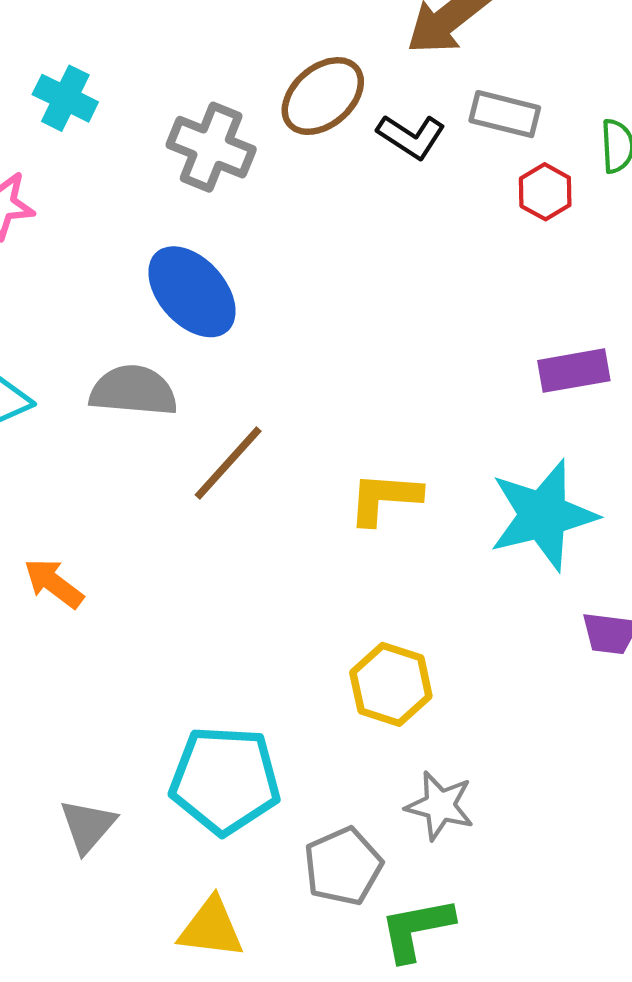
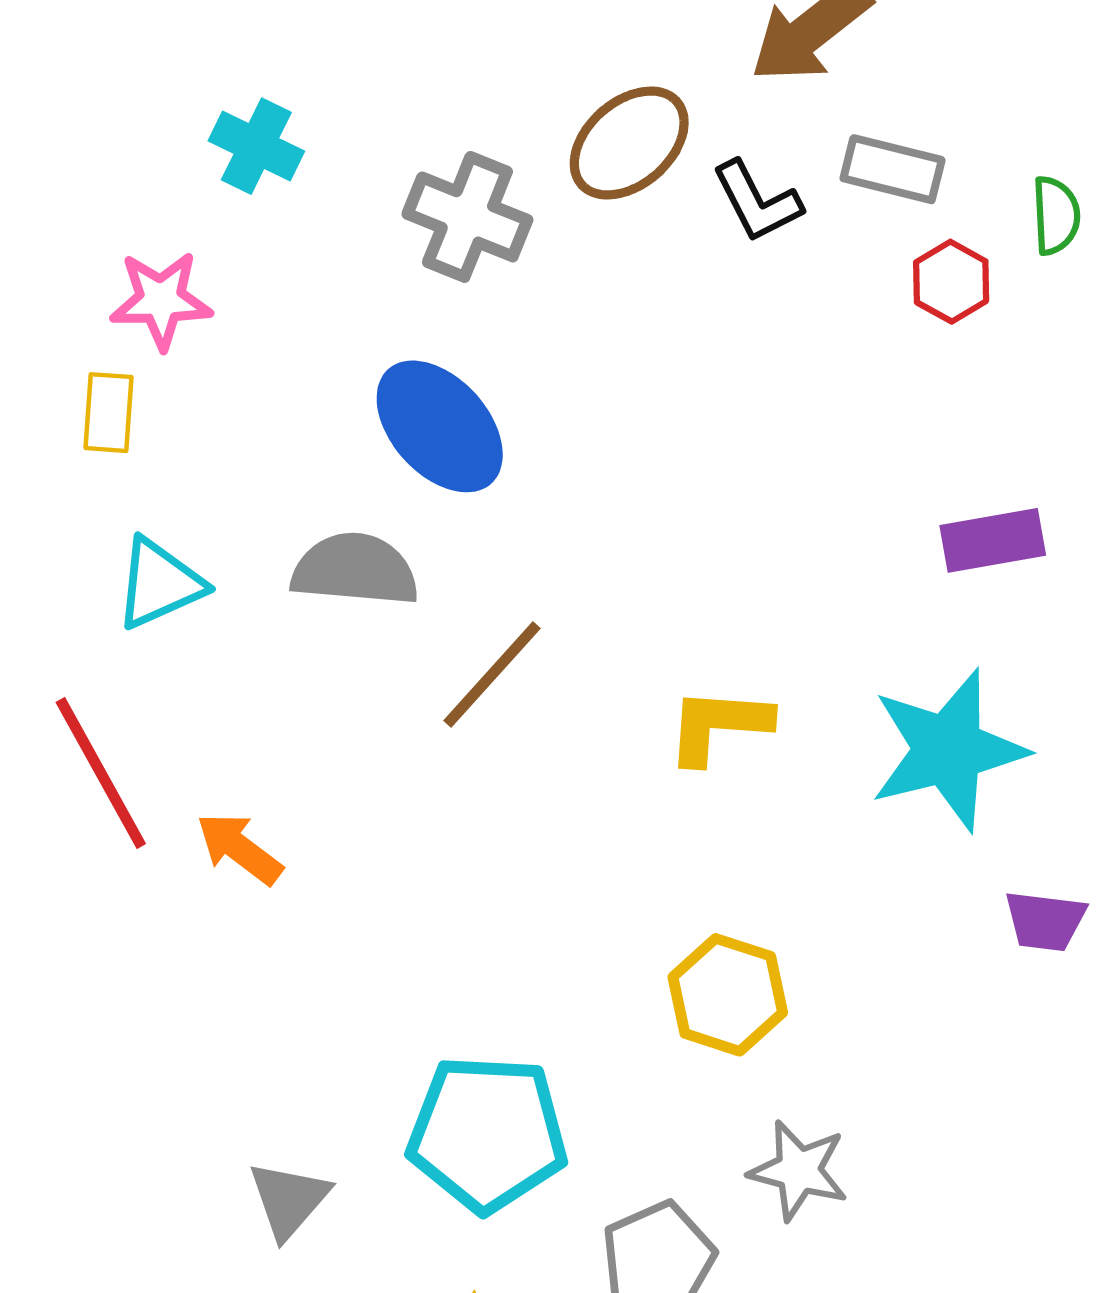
black L-shape: (411, 136) -> (757, 202), turned 30

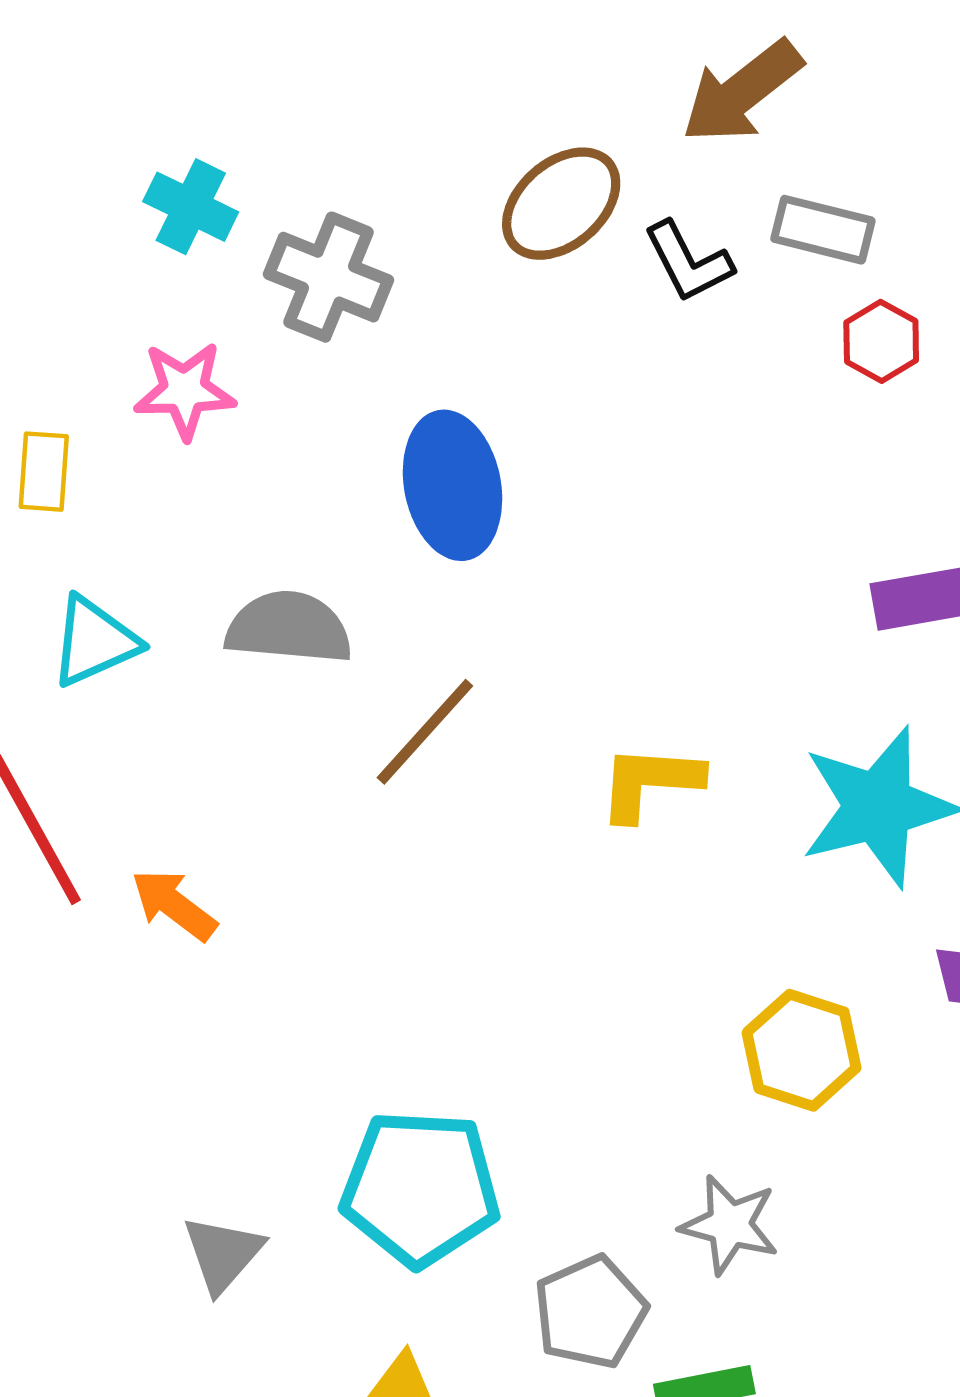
gray cross: (467, 217) -> (329, 277), moved
pink star: (161, 300) -> (185, 390), moved
blue ellipse: (440, 426) -> (453, 485), moved, turned 31
yellow hexagon: (728, 995) -> (802, 1050), moved

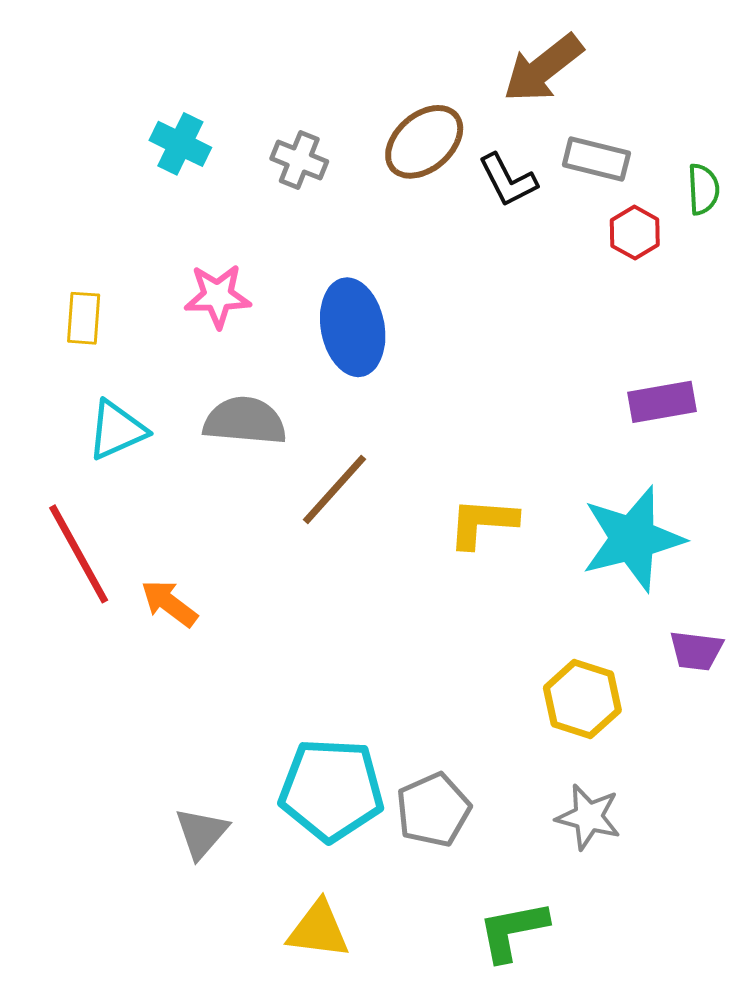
gray cross: (329, 277) -> (299, 160), moved, size x0.7
pink star: (185, 390) -> (218, 296), moved
gray star: (730, 1225) -> (588, 817), moved
gray pentagon: (590, 1312) -> (433, 810), moved

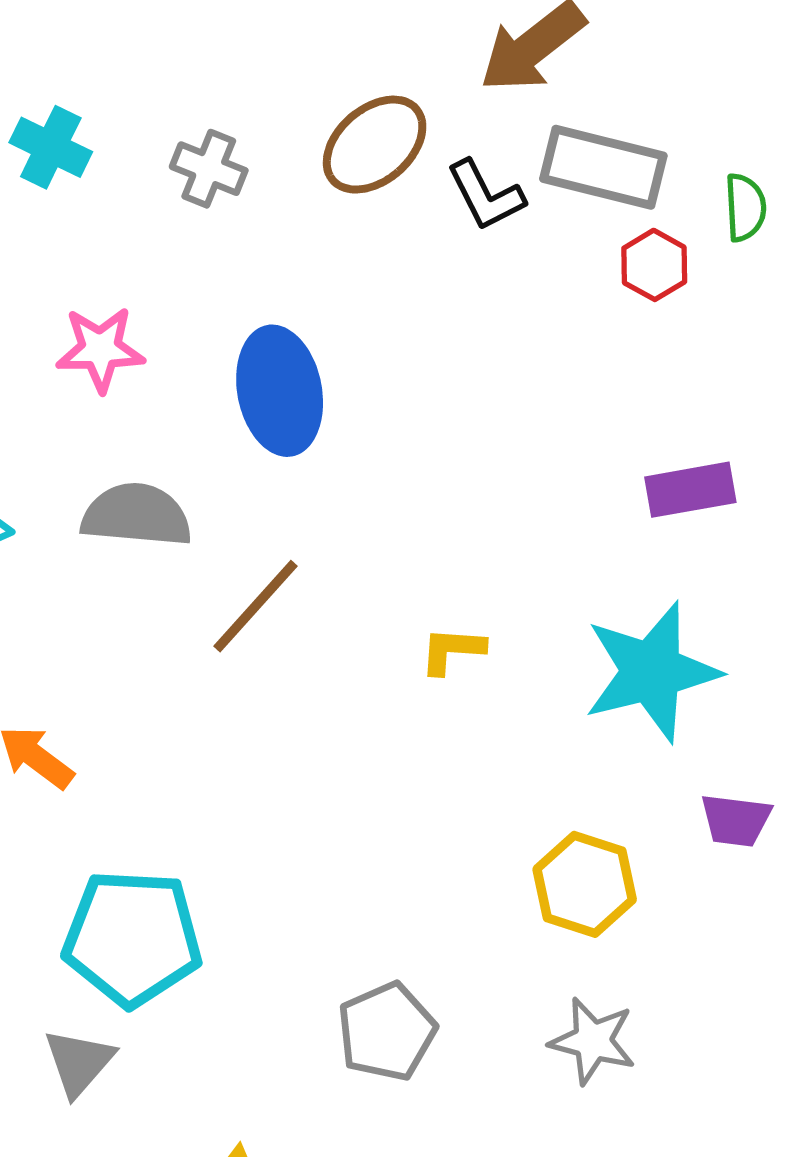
gray rectangle: (596, 159) -> (603, 167), size x1.4
yellow L-shape: (483, 523) -> (452, 650), size x0.7
cyan pentagon: (331, 790) -> (132, 938), moved

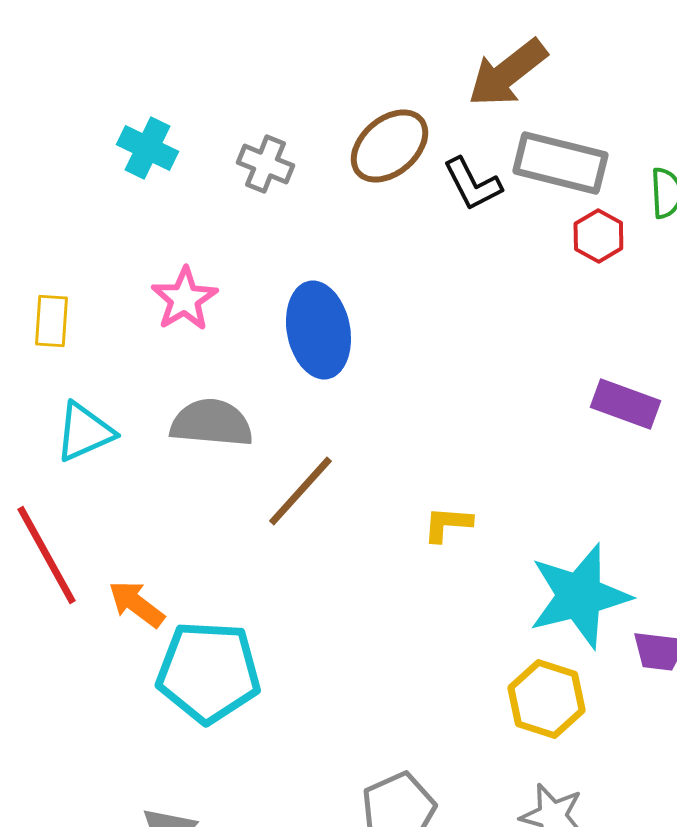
pink star: (100, 349) -> (184, 299), turned -30
purple rectangle: (690, 490) -> (625, 404), turned 30
cyan star: (652, 672) -> (579, 596), moved
cyan pentagon: (132, 938) -> (208, 672), moved

